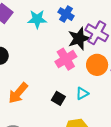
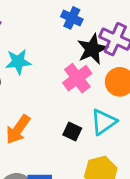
cyan star: (37, 19) -> (18, 62), moved
cyan triangle: (82, 93) -> (103, 122), size x1.5

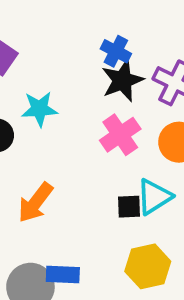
black star: (92, 49) -> (122, 80), moved
black square: (72, 132) -> (129, 207), moved, turned -30

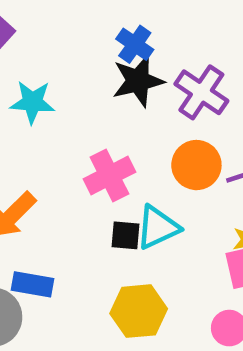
pink cross: (120, 135) -> (109, 176), moved
blue rectangle: (63, 274) -> (33, 284), moved

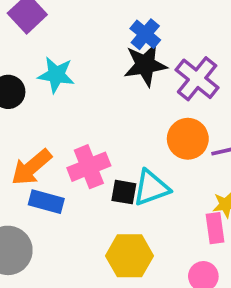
pink cross: (109, 176) -> (89, 167), moved
blue rectangle: (33, 284) -> (46, 202), moved

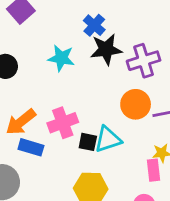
blue cross: (145, 34) -> (94, 25), moved
cyan star: (56, 75) -> (61, 58), moved
purple cross: (197, 79) -> (144, 61), turned 32

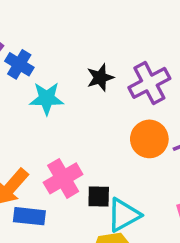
blue cross: (94, 25) -> (19, 64), moved
black star: (106, 49) -> (100, 78), size x0.7
cyan triangle: (108, 139) -> (124, 215), moved

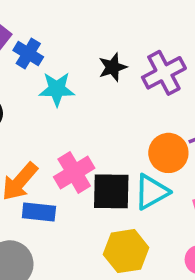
orange circle: (149, 139) -> (168, 153), moved
black square: (99, 197) -> (111, 191), size x1.6
cyan triangle: (124, 215) -> (151, 192), moved

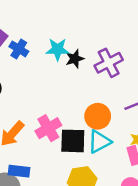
cyan star: (57, 89) -> (58, 49), moved
orange circle: (168, 153) -> (98, 116), moved
blue rectangle: (39, 212) -> (19, 171), moved

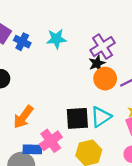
black star: (75, 59) -> (97, 63), moved
orange circle: (98, 116) -> (105, 79), moved
pink cross: (48, 128) -> (51, 141), moved

